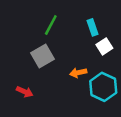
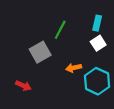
green line: (51, 25) -> (60, 30), moved
cyan rectangle: (93, 27) -> (97, 23), moved, turned 32

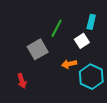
white square: (98, 43) -> (82, 41), moved
red arrow: (23, 86) -> (22, 81), turned 48

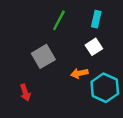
cyan rectangle: (91, 22) -> (96, 19), moved
green line: (57, 28) -> (59, 20), moved

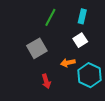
red arrow: (25, 93) -> (46, 81), moved

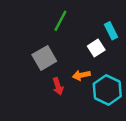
cyan rectangle: (82, 16) -> (111, 31), moved, turned -40
red arrow: (46, 81) -> (58, 86), moved

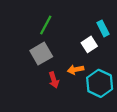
green line: (60, 21) -> (46, 25), moved

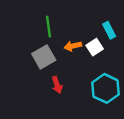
green line: (46, 25) -> (49, 27), turned -36
orange arrow: (76, 70) -> (73, 46), moved

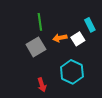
red arrow: (57, 85) -> (42, 85), moved
cyan hexagon: (106, 88) -> (72, 72), moved

